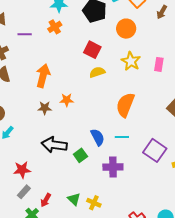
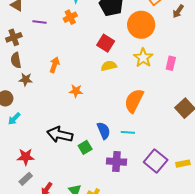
orange circle: (126, 29) -> (141, 25), size x1.4
orange arrow: (43, 76) -> (54, 65), size x0.7
brown star: (45, 108) -> (26, 79), moved
purple square: (155, 150) -> (156, 161), moved

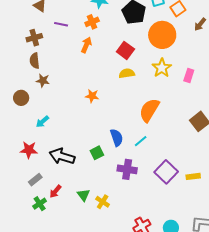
orange arrow: (54, 65) -> (86, 45), moved
cyan arrow: (14, 119) -> (42, 122), moved
cyan line: (128, 132) -> (141, 141), turned -48
black arrow: (60, 135) -> (62, 156), moved
red star: (26, 157) -> (29, 150), moved

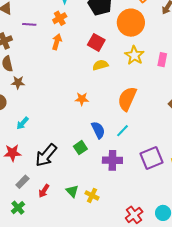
orange star: (92, 96) -> (82, 99), moved
black arrow: (62, 156) -> (46, 155), turned -60
purple square: (166, 172) -> (151, 158), turned 30
green cross: (40, 204) -> (18, 208), moved

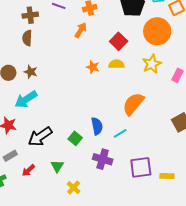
brown star: (18, 82) -> (31, 72), moved
orange star: (82, 99) -> (93, 67), moved
cyan arrow: (23, 123) -> (26, 99), size x1.6
green square: (80, 148) -> (75, 138), turned -32
green triangle: (72, 191) -> (57, 166), moved

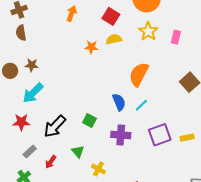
blue semicircle: (97, 126) -> (119, 102), moved
cyan line: (120, 133) -> (141, 105), moved

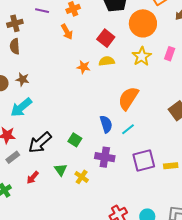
orange arrow: (72, 14) -> (67, 32), turned 126
pink rectangle: (176, 37) -> (170, 54), moved
gray rectangle: (30, 152) -> (13, 157), moved
yellow cross: (98, 169) -> (82, 177), moved

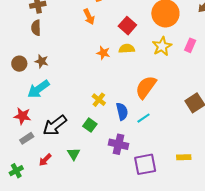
purple square: (144, 160) -> (145, 164), moved
yellow cross: (82, 177) -> (99, 100), moved

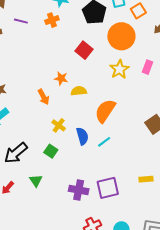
orange arrow: (89, 17) -> (44, 97), moved
yellow semicircle: (127, 49) -> (79, 91), moved
purple cross: (119, 144) -> (79, 190), moved

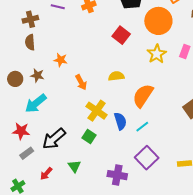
orange star: (61, 78) -> (61, 60), moved
yellow cross: (59, 125) -> (97, 111), size x1.5
purple square: (108, 188) -> (147, 158), moved, turned -30

